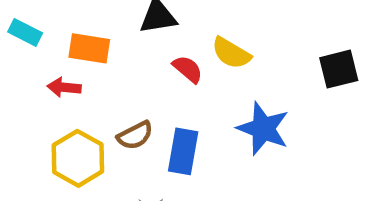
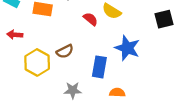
red arrow: (64, 87) -> (15, 35), moved
blue rectangle: (183, 151) -> (99, 67), moved

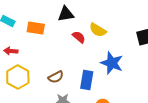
brown semicircle: (65, 51) -> (56, 77), moved
yellow hexagon: (37, 62) -> (18, 77), moved

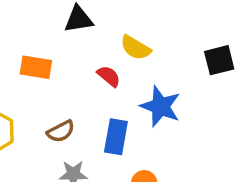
orange rectangle: (36, 28) -> (36, 67), moved
red semicircle: (79, 37) -> (109, 76), moved

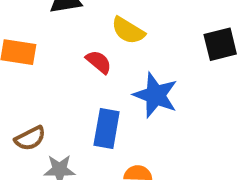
brown semicircle: (61, 131) -> (30, 138), moved

